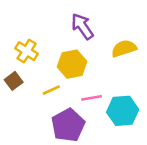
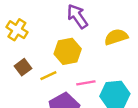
yellow cross: (27, 51) -> (17, 30), moved
brown square: (14, 81) -> (23, 67), moved

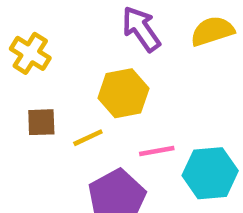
yellow semicircle: (116, 37) -> (212, 31), moved
brown square: (23, 67) -> (41, 122), turned 35

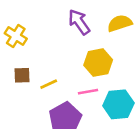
yellow hexagon: (123, 93) -> (98, 63), moved

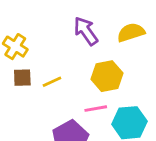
brown square: (22, 75) -> (22, 78), moved
yellow line: (49, 84) -> (52, 82), moved

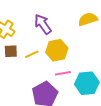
purple arrow: (86, 31) -> (43, 24), moved
yellow hexagon: (107, 76) -> (57, 50), moved

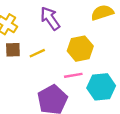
yellow hexagon: (57, 50) -> (80, 49), moved

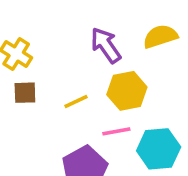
purple arrow: (50, 18) -> (106, 45), moved
yellow line: (37, 53) -> (76, 101), moved

